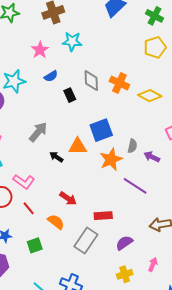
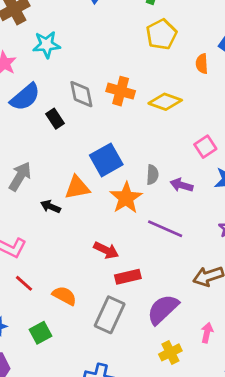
blue semicircle: (51, 76) -> (25, 97), size x1.6
red arrow: (68, 198) -> (106, 250), moved
purple semicircle: (124, 243) -> (163, 309), size x1.4

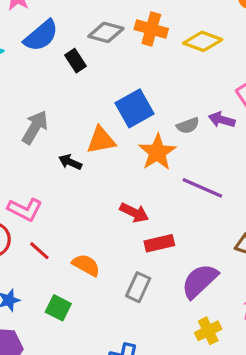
gray diamond: (81, 94) -> (106, 32), turned -64
gray semicircle: (152, 175) -> (188, 126), turned 66
purple arrow: (181, 185) -> (222, 120), moved
gray rectangle: (110, 315) -> (138, 287), size x0.7
green square: (40, 333) -> (58, 308), turned -35

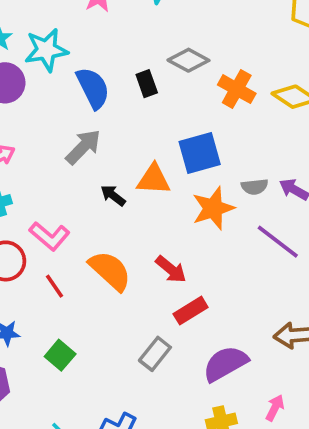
orange cross: (151, 29) -> (237, 89), moved
blue semicircle: (41, 36) -> (93, 88), moved, turned -90
purple line: (202, 188) -> (278, 242), moved
red rectangle: (159, 243) -> (191, 311), turned -32
orange semicircle: (86, 265) -> (110, 271), moved, size x1.4

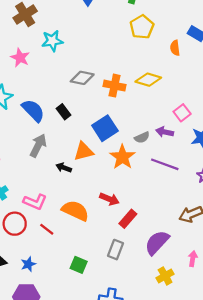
black rectangle: (147, 84) -> (64, 112), moved
green square: (60, 355) -> (79, 265), moved

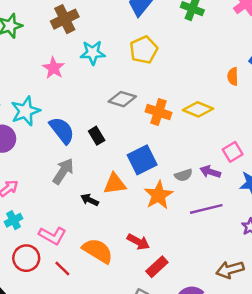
yellow pentagon: (142, 27) -> (144, 50), moved
purple line: (165, 164) -> (206, 209), turned -40

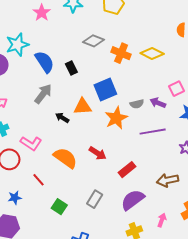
red rectangle: (157, 267) -> (127, 170), moved
red line: (62, 268) -> (38, 180), moved

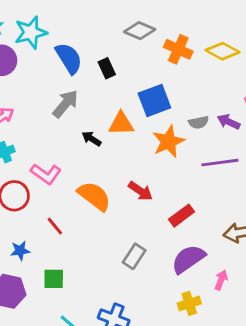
green square: (59, 207) -> (54, 279), moved, turned -35
pink arrow: (162, 220) -> (221, 280), moved

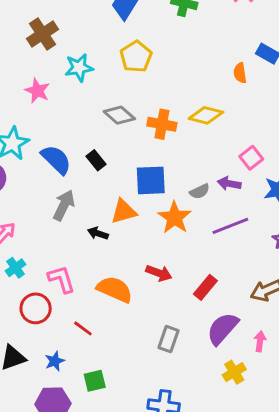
gray diamond: (140, 31) -> (119, 115), turned 32
blue square: (154, 100) -> (151, 180), turned 32
pink L-shape: (46, 174) -> (61, 279), turned -128

